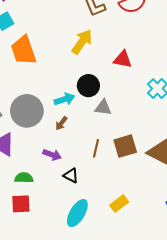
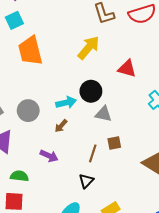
gray circle: (27, 111) -> (28, 111), size x0.7
brown square: (125, 146) -> (114, 143), moved, size x0.6
black triangle: (71, 176) -> (86, 181), moved, turned 42

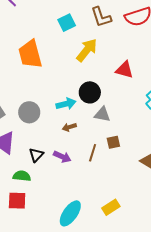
cyan square: (14, 20) -> (67, 23), moved
brown arrow: (61, 126) -> (69, 127), moved, turned 32
purple arrow: (49, 156) -> (62, 157), moved
black triangle: (86, 181) -> (36, 155), moved

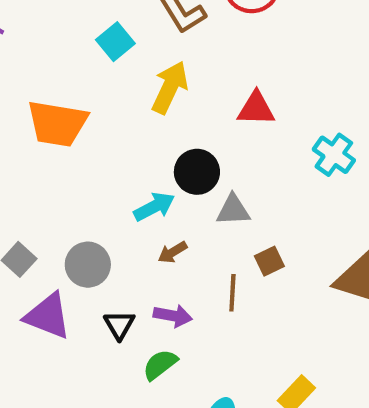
orange trapezoid: (30, 54) -> (57, 124), turned -52
gray circle: (29, 112) -> (88, 265), moved
green semicircle: (22, 176) -> (160, 365), moved, turned -30

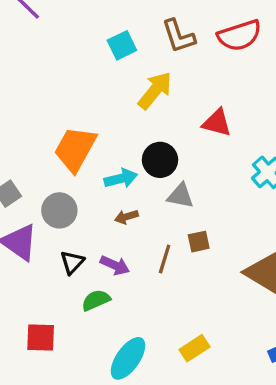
orange trapezoid: (57, 124) -> (75, 149), moved, turned 96

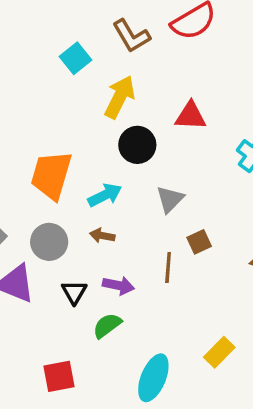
black circle: (160, 160) -> (137, 145), moved
gray triangle: (181, 196) -> (170, 199), turned -44
brown arrow: (126, 217) -> (102, 236), moved, turned 40

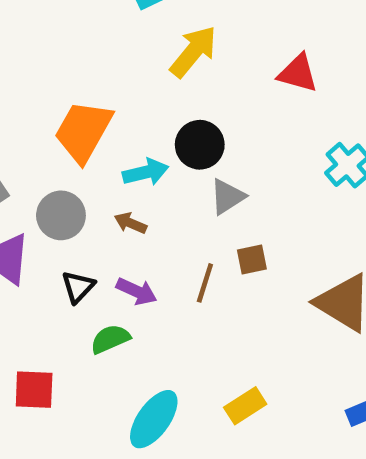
red triangle: (190, 116) -> (298, 73), moved
black circle: (137, 145) -> (200, 145), moved

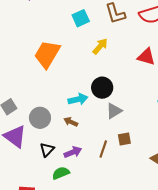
yellow arrow: (193, 52) -> (100, 46), size x0.7
orange trapezoid: (83, 131) -> (47, 54), moved
purple arrow: (136, 291) -> (73, 152), turned -48

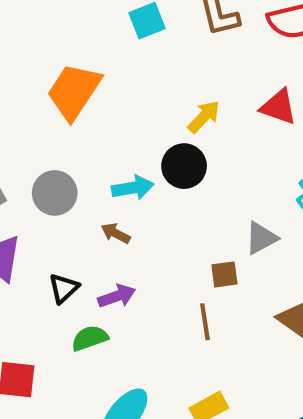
yellow arrow: (100, 46) -> (204, 117), moved
gray triangle: (114, 111) -> (261, 238), moved
gray circle: (40, 118) -> (55, 193), moved
brown line: (103, 149) -> (205, 322), moved, turned -30

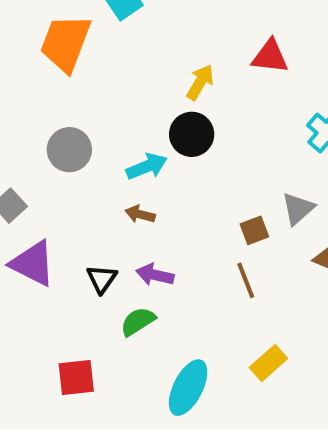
orange trapezoid: (74, 91) -> (65, 43), moved
gray circle: (55, 193) -> (69, 150), moved
gray triangle: (261, 238) -> (298, 209), moved
purple arrow: (117, 296) -> (155, 275), turned -135

